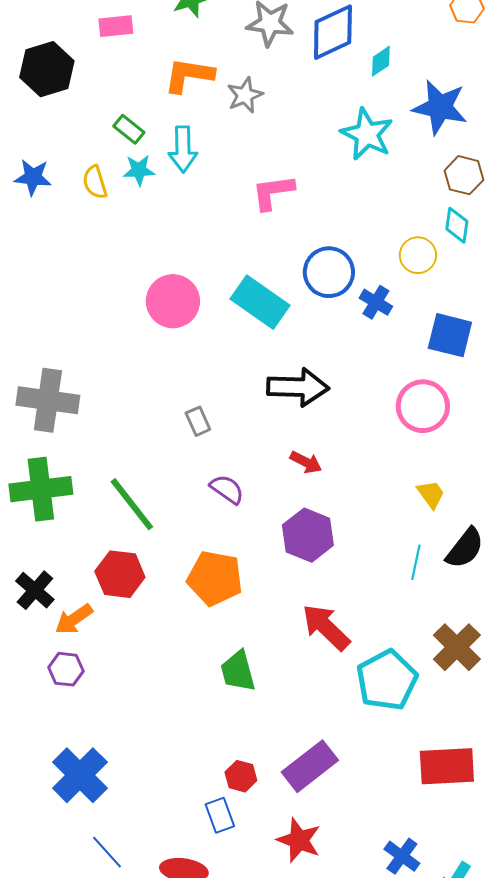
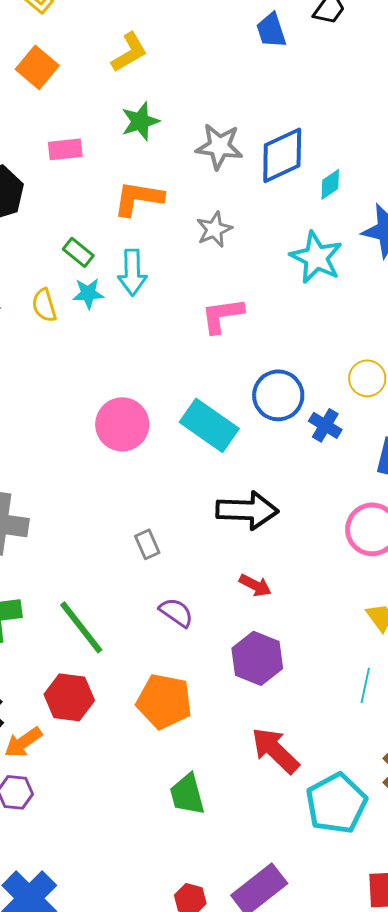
gray star: (245, 95) -> (214, 229), moved

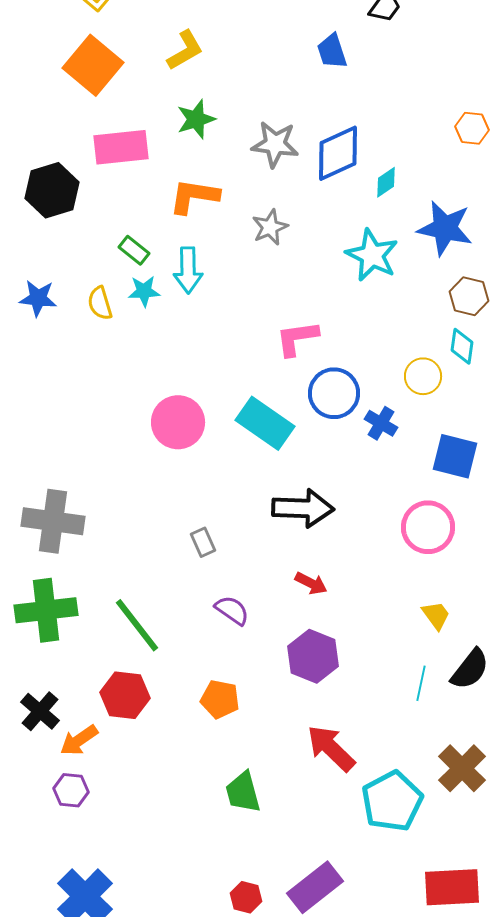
blue trapezoid: (271, 30) -> (332, 51), moved
orange square: (37, 67) -> (93, 65), size x1.4
pink rectangle: (65, 149) -> (121, 147), size x1.6
pink L-shape: (222, 315) -> (297, 338), moved
orange pentagon: (164, 701) -> (220, 699), size x0.7

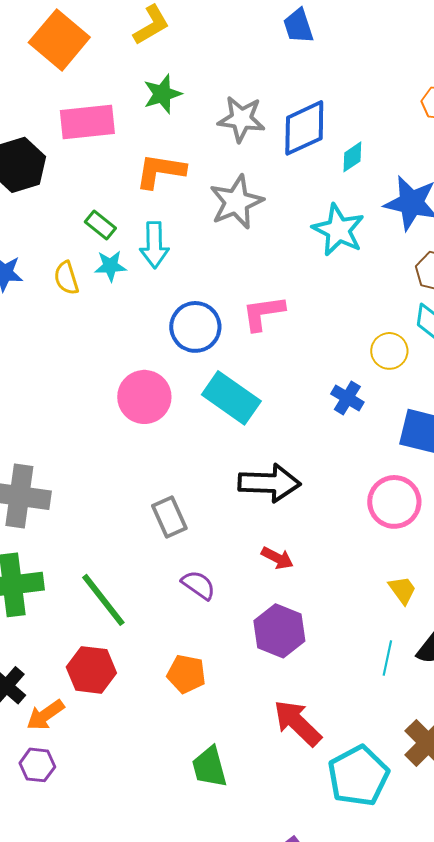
gray star: (270, 227) -> (236, 202), size x1.5
blue circle: (334, 393) -> (195, 327), moved
gray rectangle: (203, 542) -> (169, 517), size x1.4

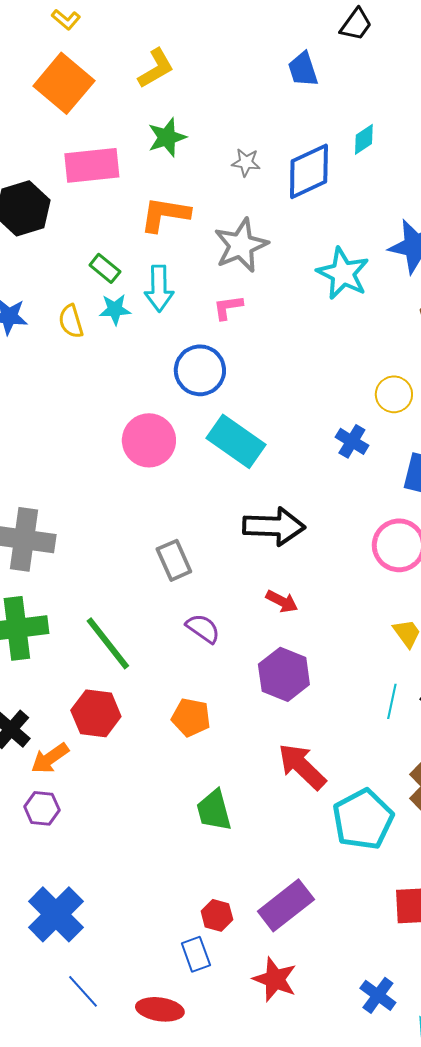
gray star: (241, 119) -> (246, 162), size x0.6
cyan diamond: (352, 157) -> (364, 139), moved
pink L-shape: (263, 313) -> (228, 307), moved, size x0.7

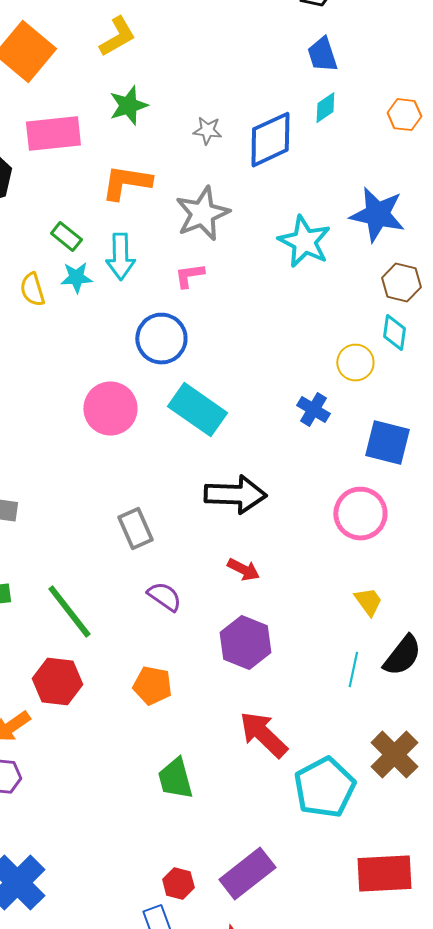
blue trapezoid: (303, 69) -> (322, 55), moved

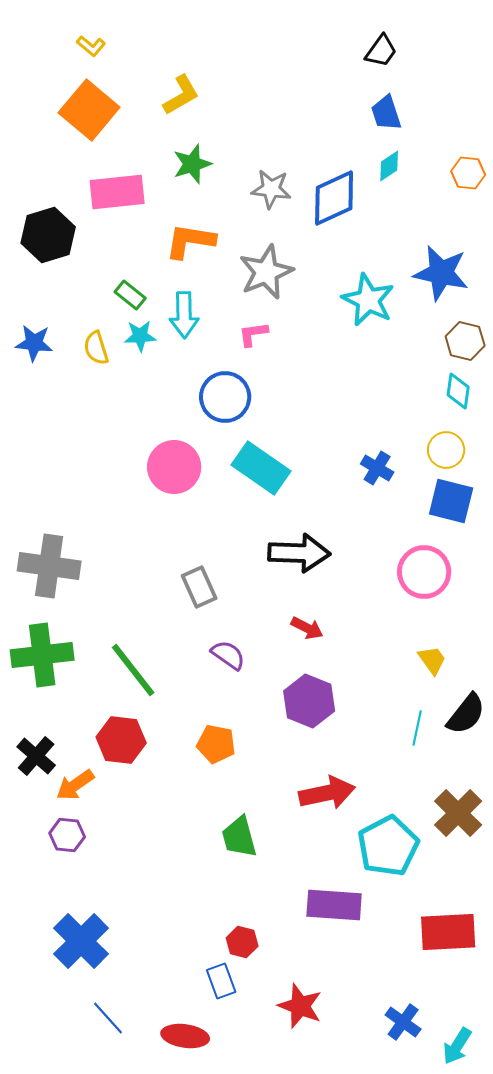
gray star: (207, 131) -> (271, 189), size x1.4
yellow circle: (355, 363) -> (446, 450), moved
red arrow: (263, 735) -> (327, 793), turned 124
purple rectangle: (247, 874) -> (334, 905), moved, turned 42

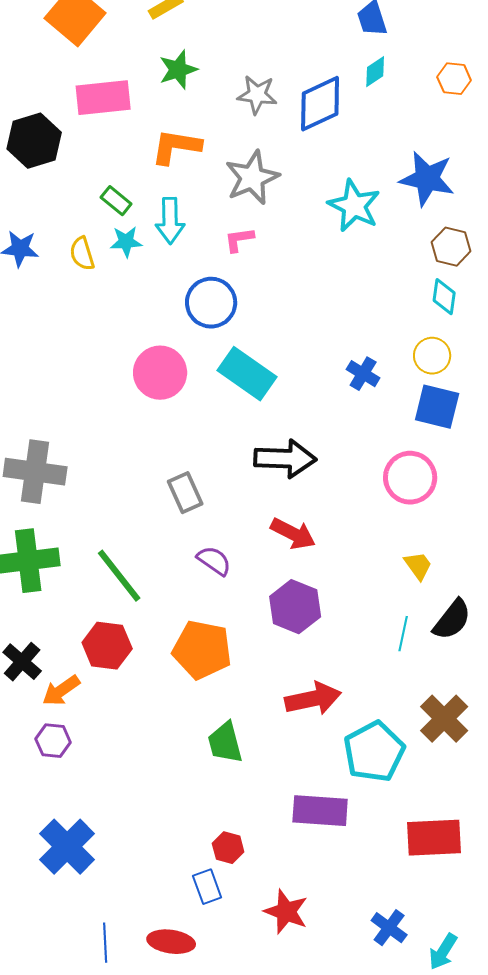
red arrow: (307, 628) -> (293, 534), size x1.4
orange pentagon: (216, 744) -> (202, 650), size x1.5
blue line: (108, 1018) -> (105, 943), moved, turned 39

